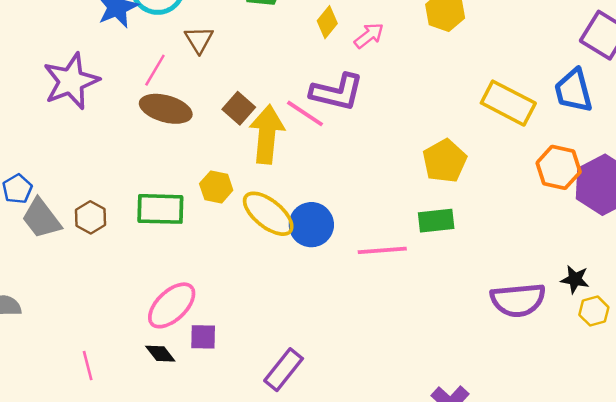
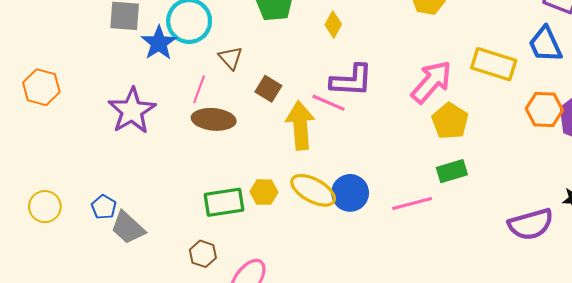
pink arrow: (369, 35) -> (431, 82), moved, size x1.8
brown square: (239, 108) -> (268, 89), moved
yellow hexagon: (216, 187) -> (264, 192), moved
brown hexagon: (91, 217) -> (203, 254), moved

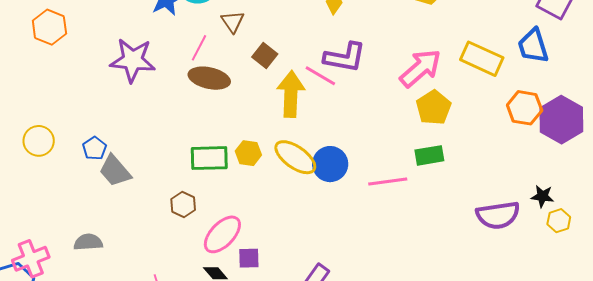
purple star: (132, 111) -> (133, 60), turned 30

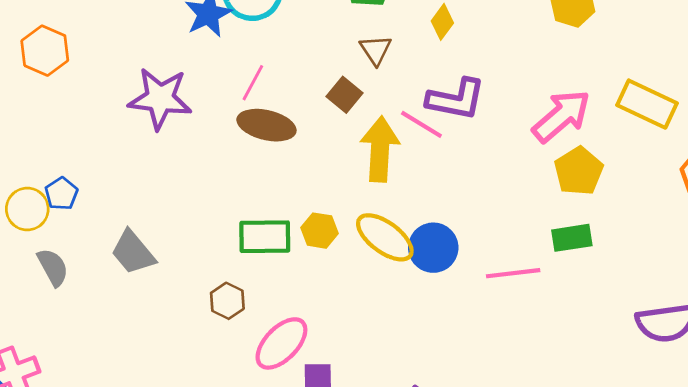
brown triangle: (233, 22) -> (376, 50), moved
blue pentagon: (94, 148) -> (61, 194), moved
gray semicircle: (88, 242) -> (53, 267), moved, turned 64

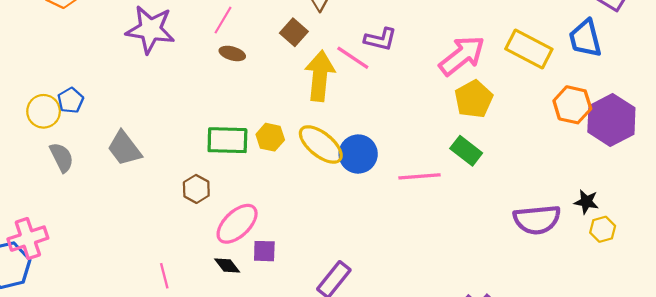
purple L-shape: (456, 99) -> (380, 39), size x0.7
brown ellipse: (266, 125) -> (232, 53), size x0.6
green rectangle: (572, 238) -> (466, 151), turned 44

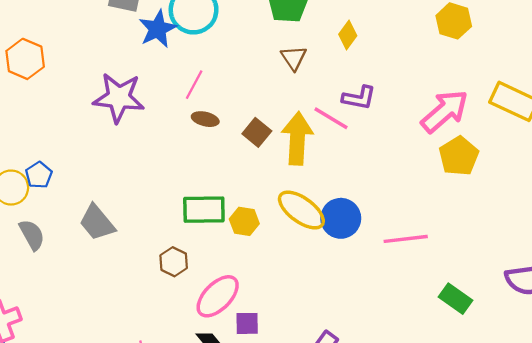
brown square: (294, 32) -> (257, 132), moved
yellow hexagon: (270, 137) -> (244, 221), moved
green rectangle: (466, 151) -> (455, 299), moved

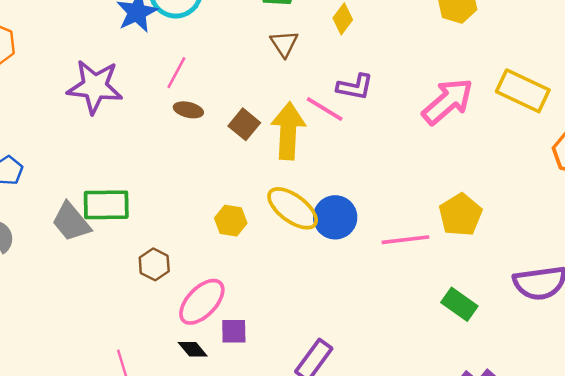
yellow pentagon: (459, 156) -> (460, 215), moved
green rectangle: (204, 210) -> (106, 205), moved

